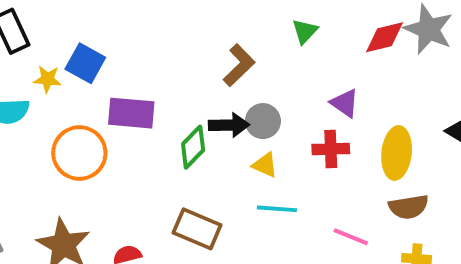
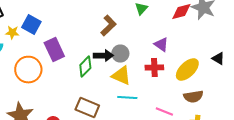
purple rectangle: (131, 113) -> (54, 50), turned 60
yellow ellipse: (397, 153) -> (187, 70), turned 40
yellow triangle: (265, 165) -> (121, 76), size x1.5

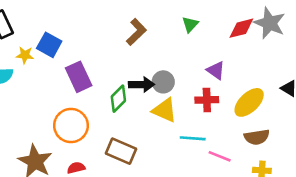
brown L-shape: (108, 26) -> (136, 32), moved
orange circle: (28, 70) -> (71, 126), moved
cyan line: (127, 98) -> (193, 138), moved

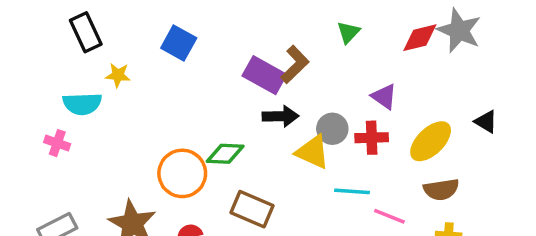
brown L-shape: (136, 32) -> (295, 64), moved
blue square: (49, 45) -> (179, 43), moved
purple rectangle: (79, 77) -> (264, 75), moved, turned -36
gray circle: (163, 82) -> (332, 129), moved
green diamond: (118, 99) -> (225, 154), moved, turned 48

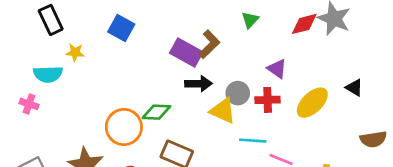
brown semicircle: (441, 189) -> (373, 139), moved

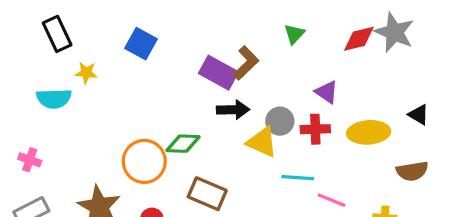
yellow ellipse: (312, 103) -> (369, 132), turned 40
pink cross: (29, 104) -> (30, 160), moved
brown semicircle: (373, 139) -> (412, 171), moved

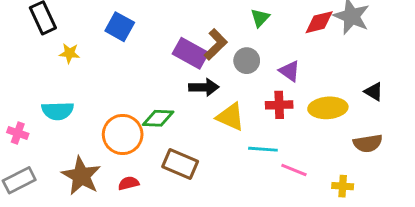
cyan semicircle: (54, 98) -> (58, 111), moved
gray circle: (280, 121) -> (247, 61), moved

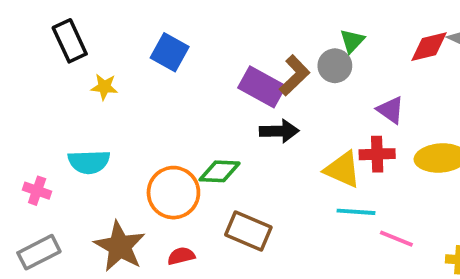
gray circle: (247, 61) -> (335, 66), moved
yellow triangle: (230, 117) -> (343, 170), moved

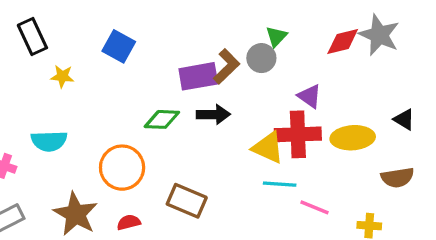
purple rectangle: (262, 87) -> (198, 76), turned -39
red cross: (377, 154) -> (298, 134), size x1.5
green diamond: (220, 171) -> (162, 119), moved

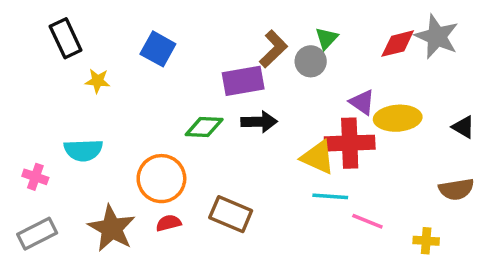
brown L-shape: (227, 66) -> (273, 49), moved
yellow ellipse: (353, 138) -> (398, 118), moved
red semicircle: (129, 222) -> (169, 223), moved

